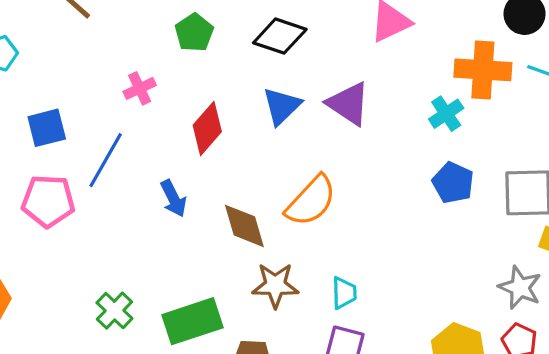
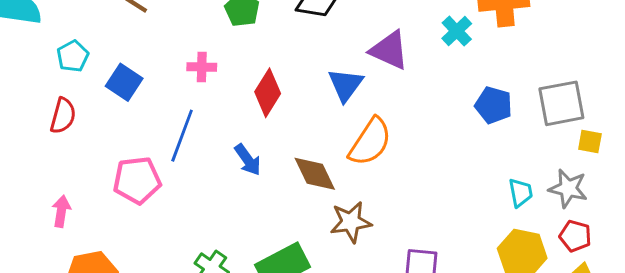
pink cross: (140, 88) -> (202, 67), turned 36
blue triangle: (282, 106) -> (345, 85), moved
cyan cross: (446, 114) -> (457, 31), moved
blue square: (47, 128) -> (124, 82), moved, turned -33
cyan trapezoid: (344, 293) -> (521, 193), moved

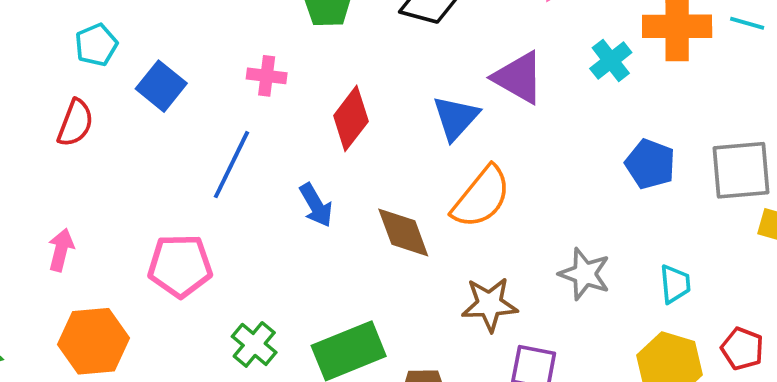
pink pentagon: (137, 180) -> (180, 266), moved
gray star: (568, 188) -> (585, 274), moved
brown star: (351, 222) -> (490, 304), moved

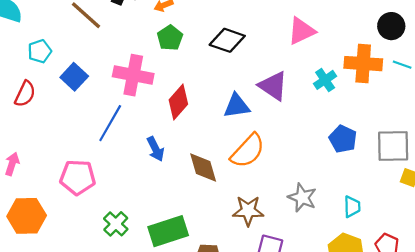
pink cross: (267, 76) -> (133, 75), size x1.8
blue triangle: (456, 118) -> (237, 106), turned 36

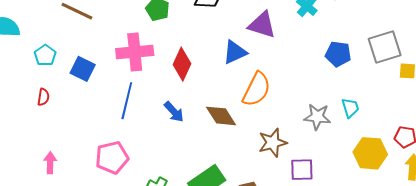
red semicircle: (25, 94) -> (43, 97), size x0.7
cyan trapezoid: (352, 207) -> (350, 108), moved

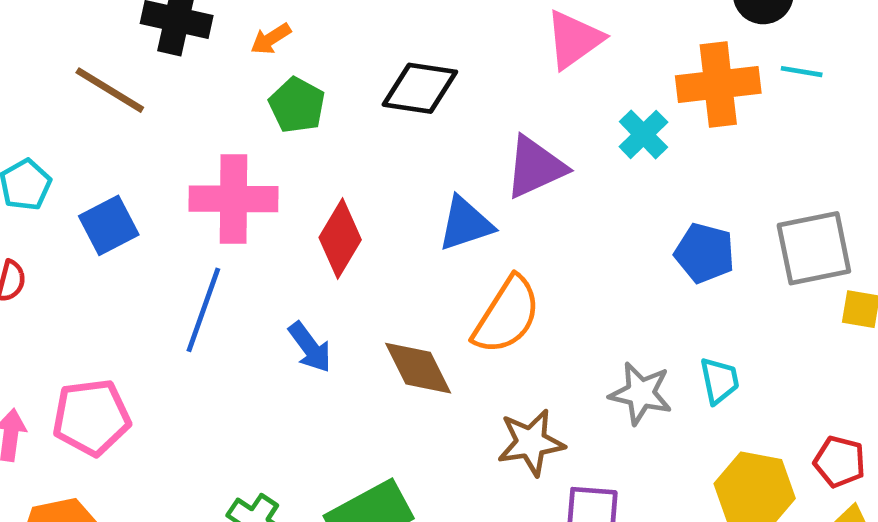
purple triangle: (262, 25) -> (535, 167), turned -48
blue square: (83, 69) -> (109, 225), turned 30
pink pentagon: (112, 158) -> (91, 417), moved

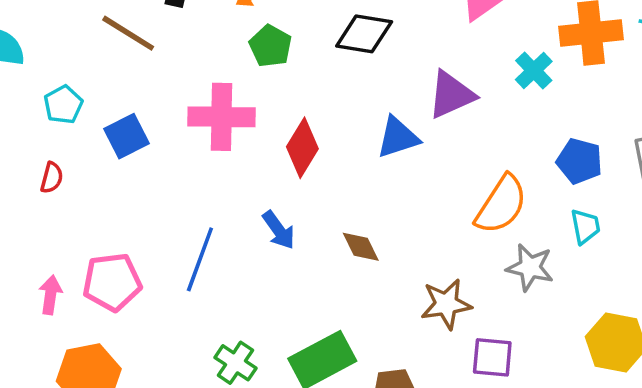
blue line: (203, 310) -> (200, 259), moved
orange semicircle: (507, 315) -> (501, 205), moved
brown diamond: (418, 368) -> (361, 247), size x0.7
cyan trapezoid: (719, 381) -> (585, 226), moved

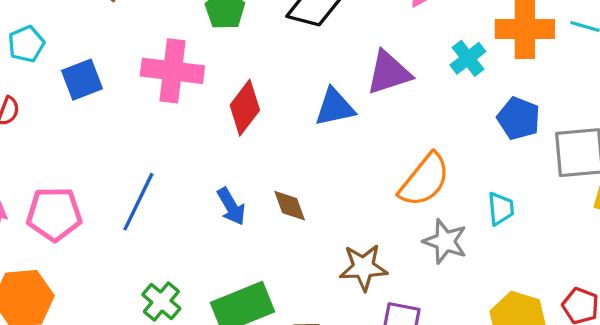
blue pentagon: (579, 161) -> (519, 118), moved
blue arrow: (279, 230) -> (231, 206), moved

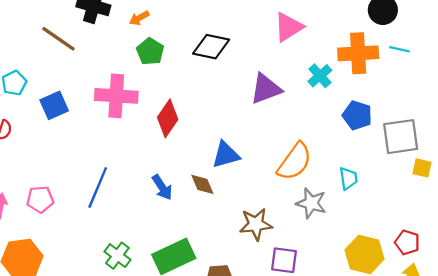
blue triangle: (335, 107) -> (226, 155), moved
pink pentagon: (54, 214) -> (40, 199), size x0.7

